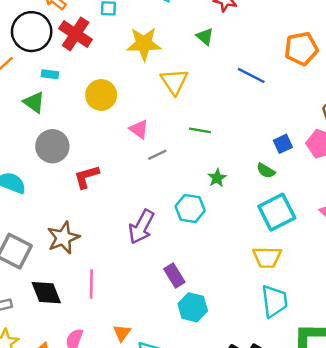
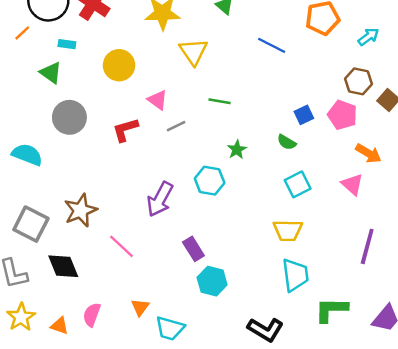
red L-shape: (87, 177) -> (125, 130), moved
cyan square: (277, 212) -> (298, 184), size x0.7
pink line: (91, 284) -> (122, 246), moved, turned -48

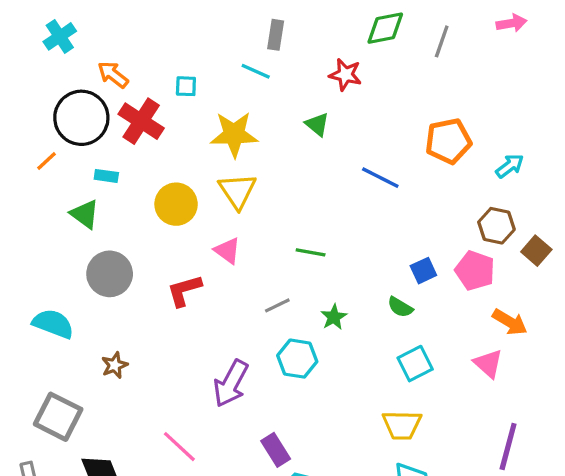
yellow triangle: (193, 52) -> (237, 191), moved
gray line: (176, 126) -> (277, 305), moved
brown star: (81, 210) -> (115, 365), moved, size x0.6

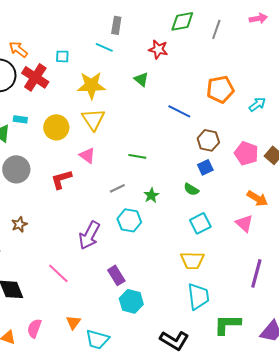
cyan rectangle: (106, 176) -> (20, 119), moved
brown hexagon: (496, 226) -> (208, 140), moved
pink pentagon: (475, 271) -> (246, 153), moved

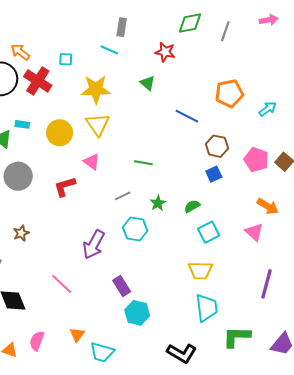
green semicircle: (191, 189) -> (192, 206), moved, turned 119

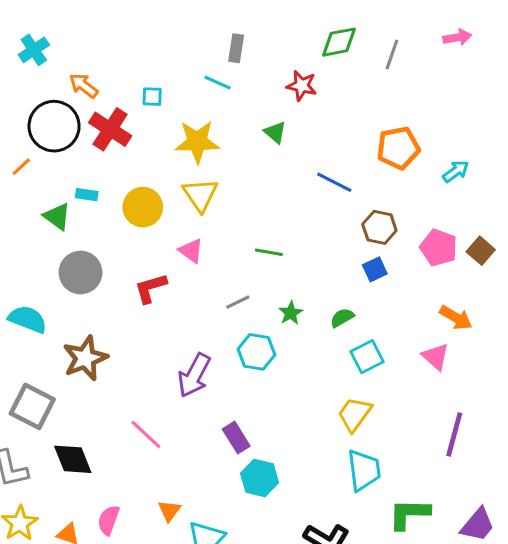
brown star: (21, 233) -> (85, 358), size x1.8
yellow trapezoid: (200, 270) -> (355, 414), turned 125

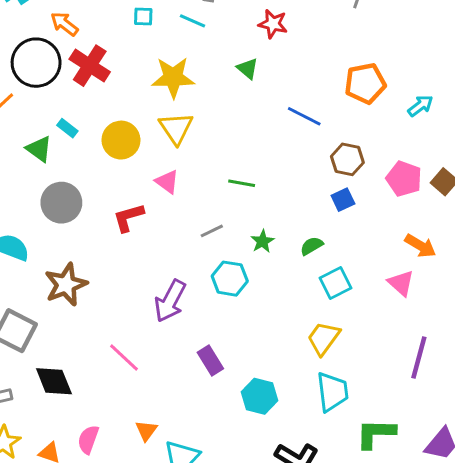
cyan square: (152, 97) -> (143, 16), moved
cyan rectangle: (87, 195) -> (67, 128), turned 30
cyan hexagon: (260, 478) -> (259, 396), moved

